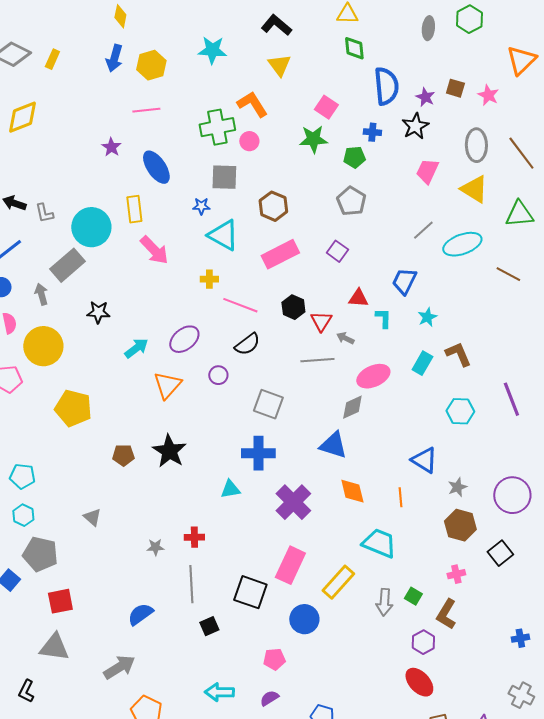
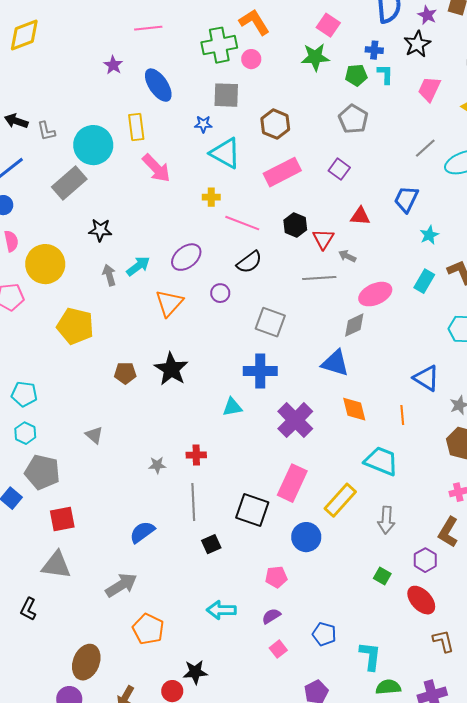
gray arrow: (41, 294) -> (109, 275), moved
cyan L-shape: (383, 318) -> (385, 74), moved
green square: (413, 596) -> (382, 576), moved

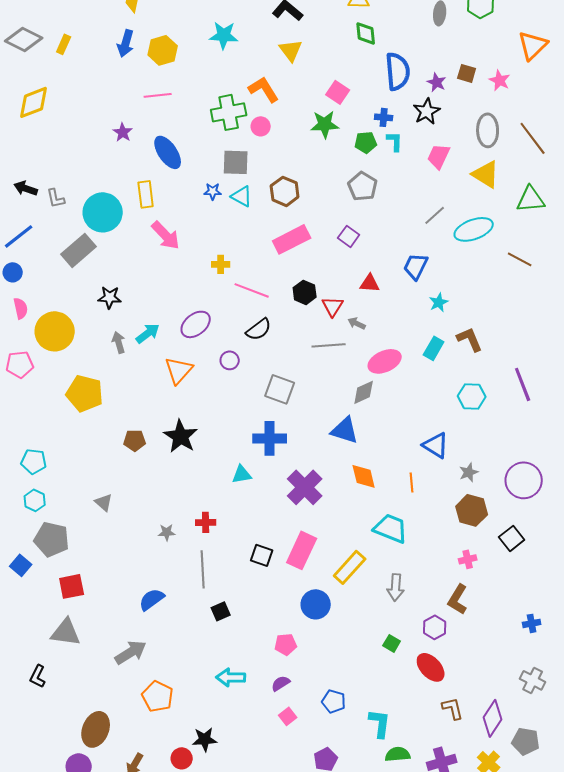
cyan triangle: (225, 153) -> (242, 196), moved, size x0.7
black square: (252, 510) -> (262, 555), moved, size x0.7

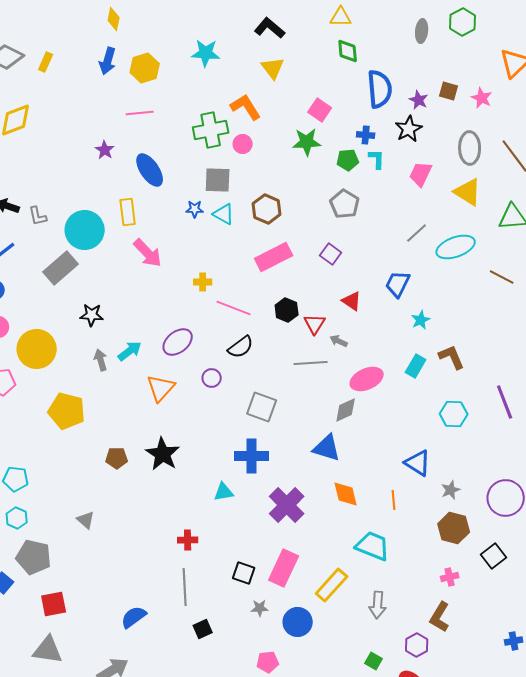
red triangle: (370, 283) -> (352, 301), turned 30
gray star: (167, 532) -> (260, 608), moved

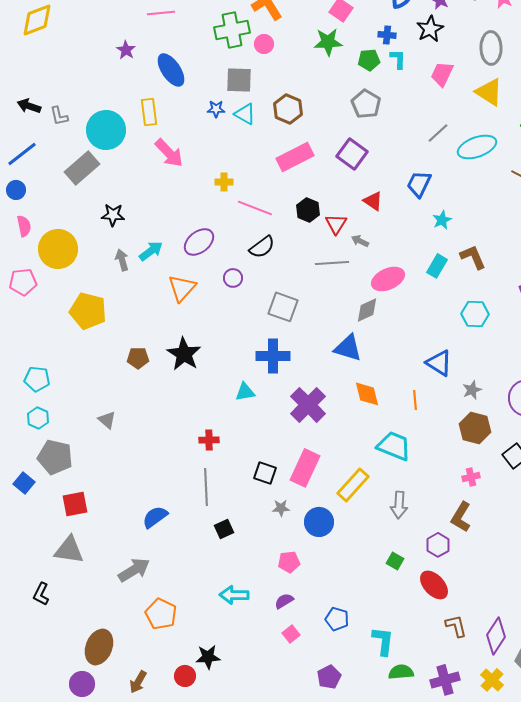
purple square: (331, 254) -> (352, 154), size x1.4

